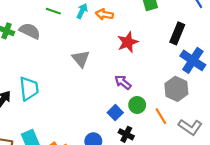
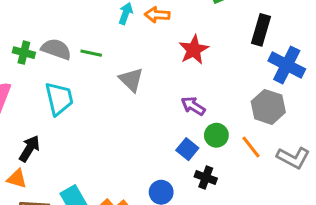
green line: (53, 11) -> (91, 53), moved
cyan trapezoid: (29, 89) -> (59, 99), moved

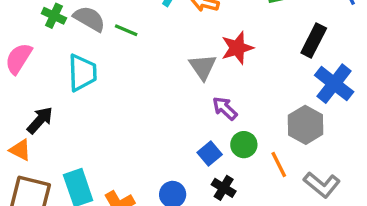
gray triangle: (131, 80) -> (203, 67), moved

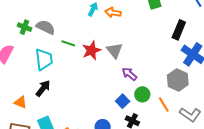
green line: (126, 30) -> (68, 43), moved
red star: (237, 48) -> (92, 50), moved
black arrow: (40, 120) -> (43, 88), moved
orange triangle: (20, 150) -> (21, 102), moved

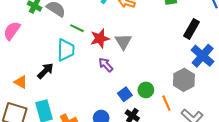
cyan trapezoid: (44, 59) -> (66, 50), moved
purple arrow: (129, 74) -> (106, 65), moved

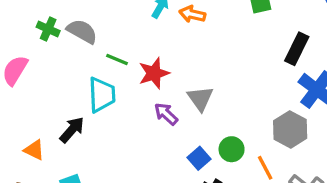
gray triangle: (123, 42) -> (200, 98), moved

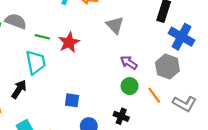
gray triangle: (200, 98) -> (115, 25), moved
purple arrow: (166, 114) -> (129, 63), moved
blue square: (199, 158) -> (72, 100), moved, turned -32

